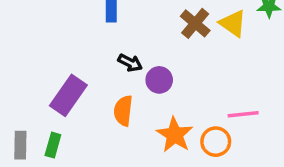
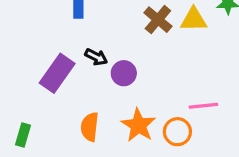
yellow triangle: (233, 23) -> (194, 20), turned -36
purple rectangle: (68, 95) -> (57, 73), moved
orange semicircle: (123, 111) -> (90, 127), moved

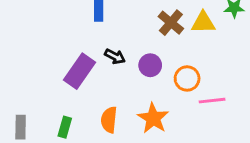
purple circle: (124, 73) -> (150, 65), moved
orange circle: (177, 132) -> (187, 78), moved
green rectangle: (23, 135) -> (65, 127), moved

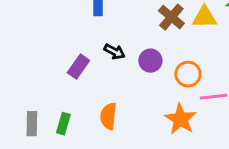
purple rectangle: (80, 71) -> (78, 67), size x0.7
orange star: (153, 118) -> (180, 119), moved
gray rectangle: (21, 127) -> (32, 124), moved

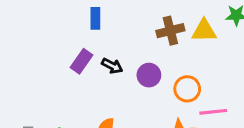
brown cross: (171, 17) -> (170, 31), turned 36
purple rectangle: (78, 67) -> (82, 61), moved

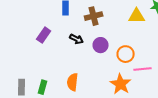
brown cross: (170, 31) -> (94, 16), moved
purple rectangle: (82, 61) -> (44, 35), moved

